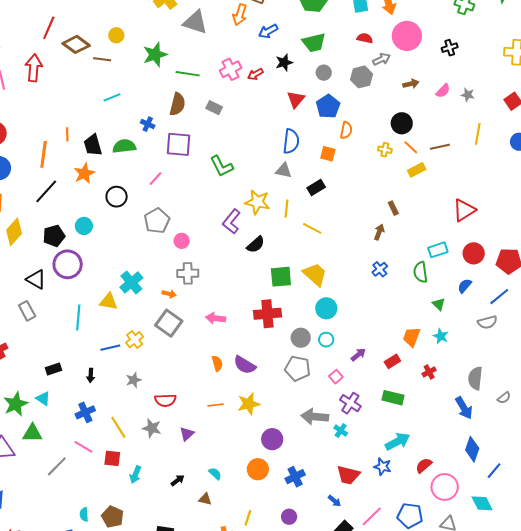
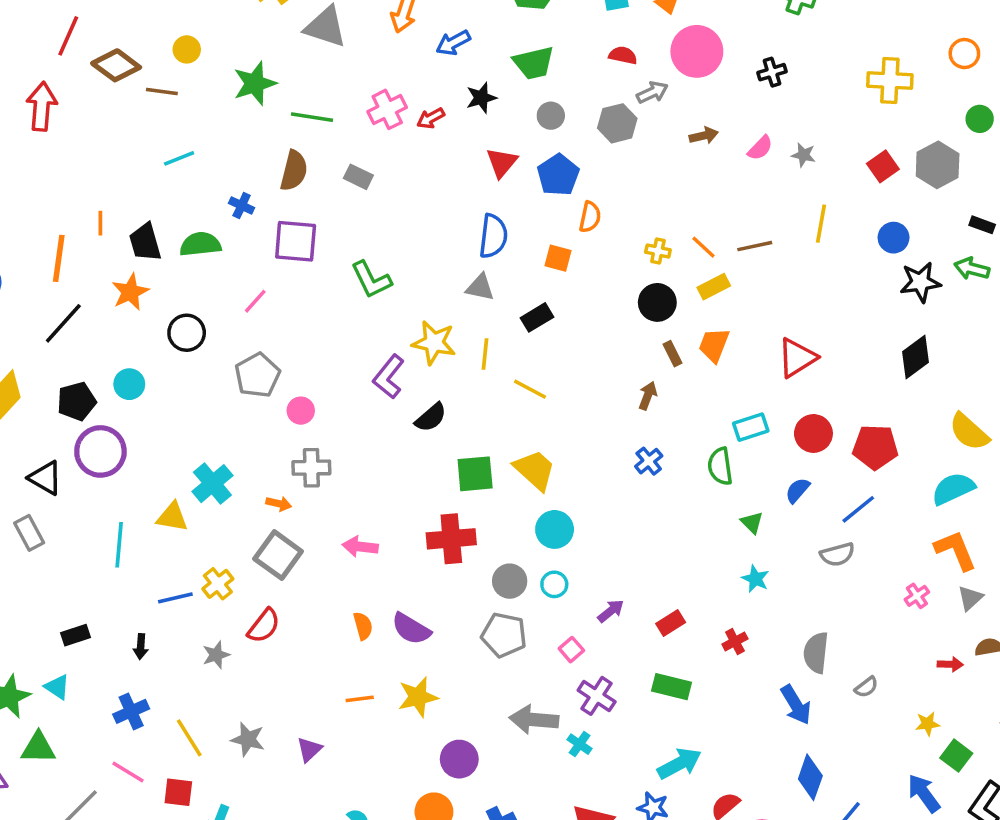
black circle: (402, 123) -> (657, 302), moved
orange trapezoid: (412, 337) -> (714, 345), moved
red semicircle: (165, 400) -> (264, 626), moved, turned -50

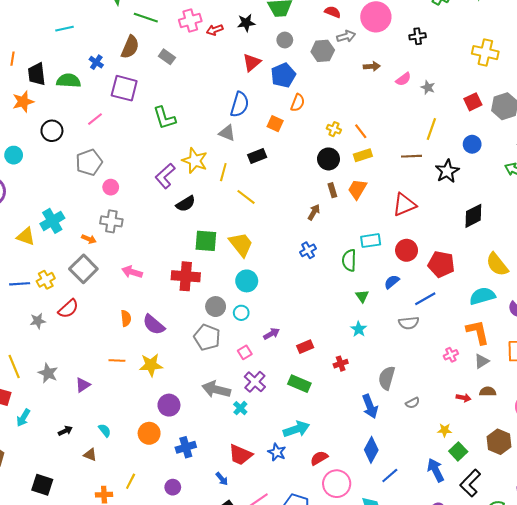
brown line: (755, 246) -> (412, 156), moved
black star: (920, 282) -> (447, 171), moved, turned -30

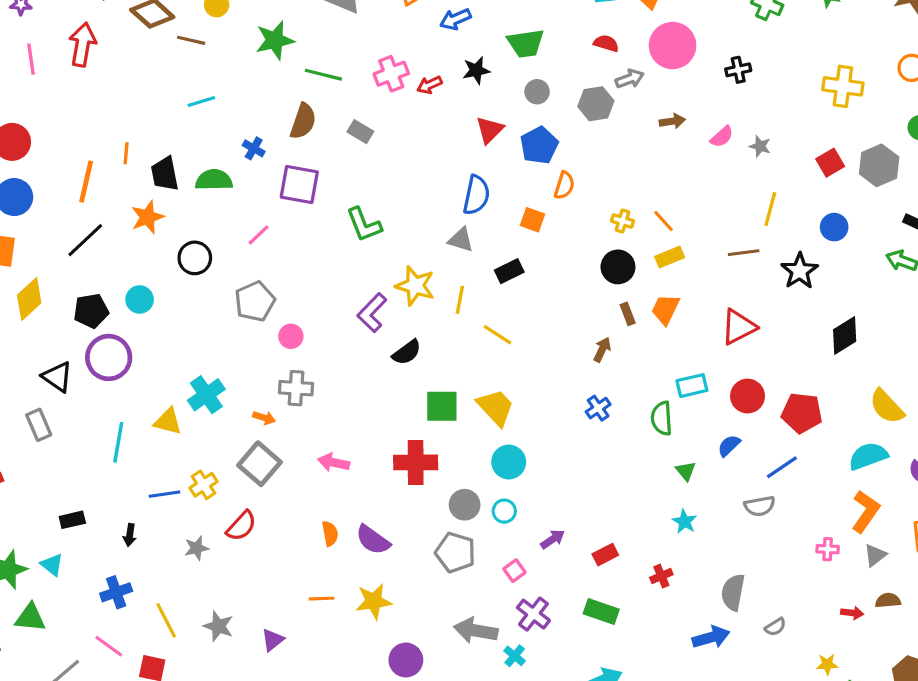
orange L-shape: (478, 332) -> (866, 511), turned 52
pink cross: (451, 355) -> (828, 549), turned 32
blue arrow: (370, 406) -> (711, 637), turned -80

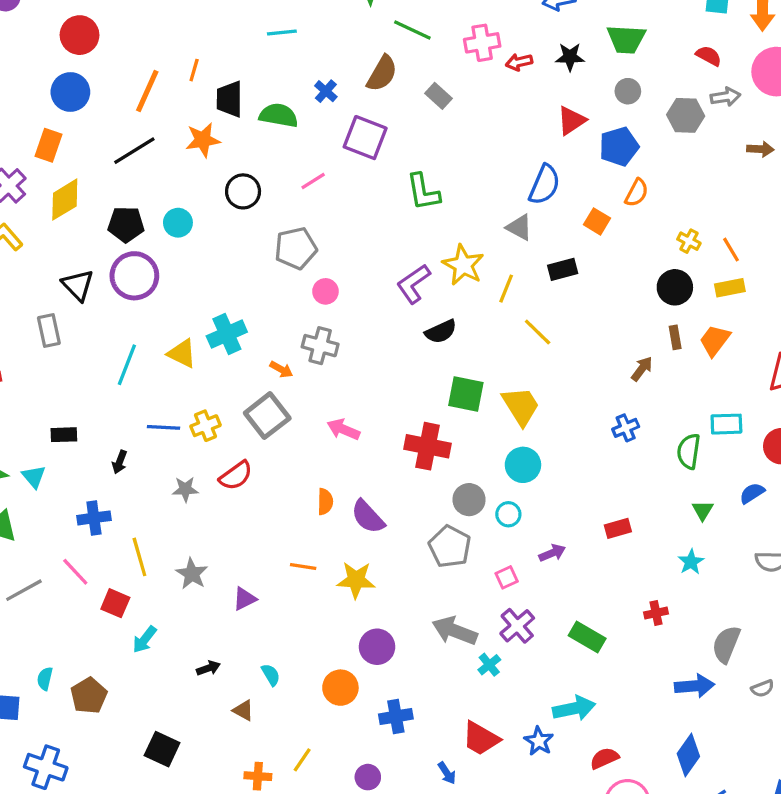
red rectangle: (605, 555) -> (618, 528), moved

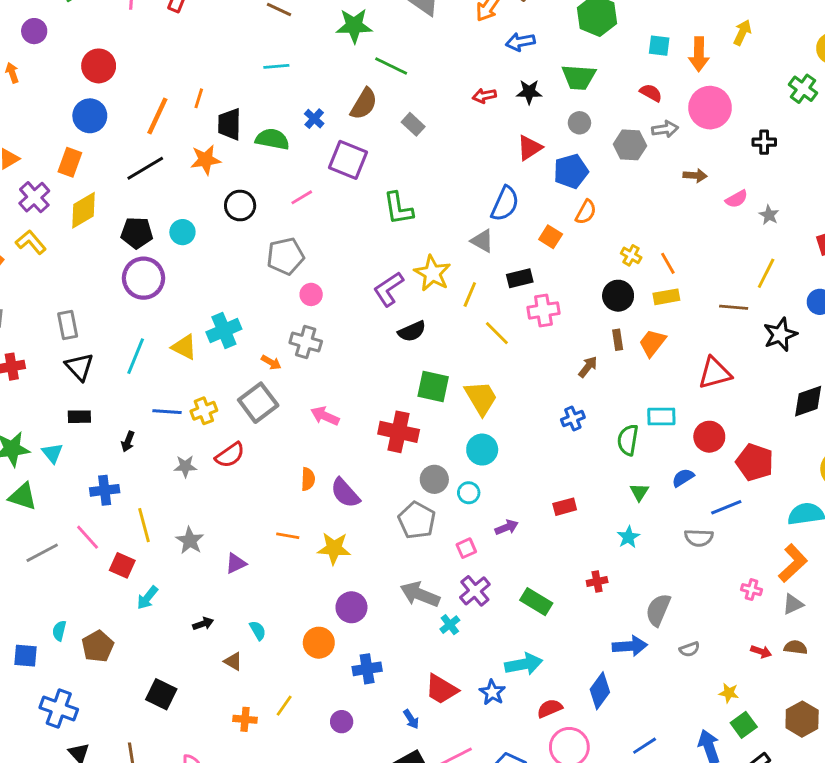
pink cross: (482, 43) -> (543, 310), moved
black triangle: (78, 285) -> (79, 367), moved
blue diamond: (688, 755) -> (600, 691), moved

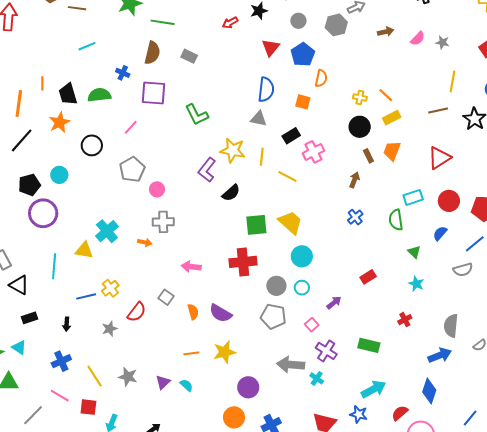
gray square: (258, 403) -> (166, 297), moved, size x0.6
cyan semicircle: (258, 630) -> (186, 385), moved

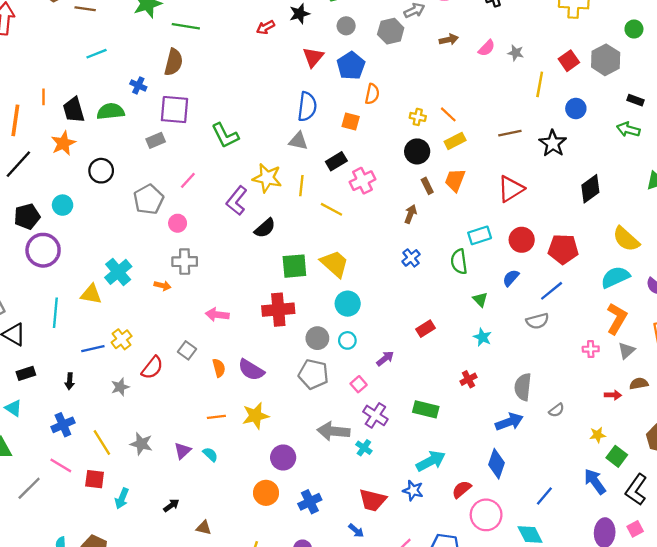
gray rectangle: (189, 56) -> (156, 140), moved, turned -49
yellow line: (453, 81) -> (540, 84), moved
pink line: (131, 127) -> (188, 180), moved

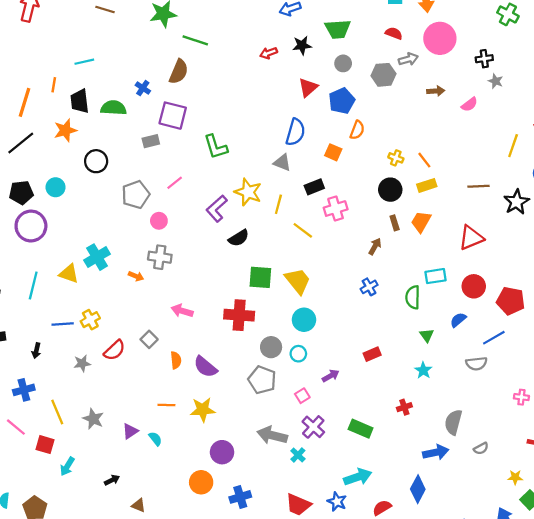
gray star: (516, 53) -> (496, 81), moved
cyan line: (96, 54) -> (84, 62), moved

